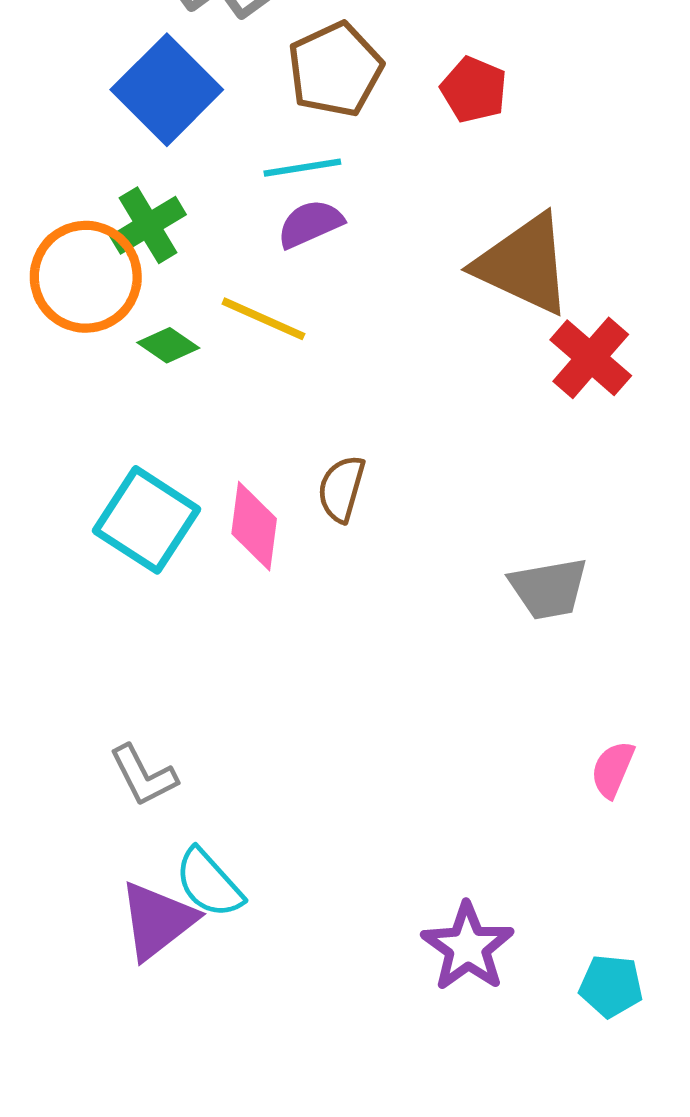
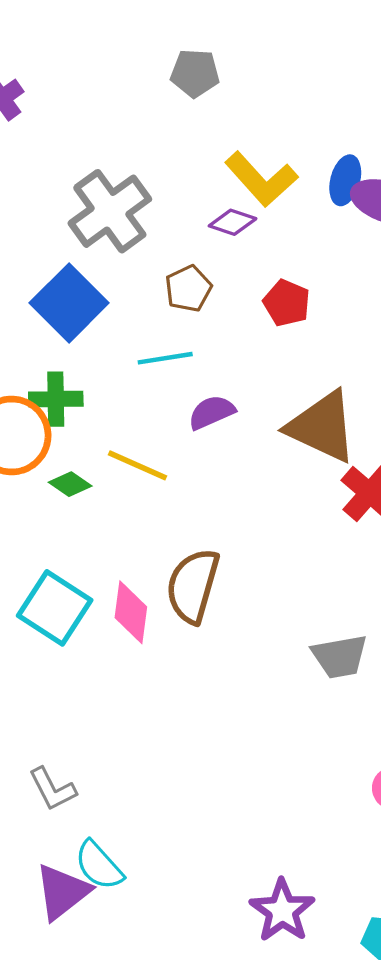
brown pentagon: (335, 69) -> (188, 289), size x0.7
purple semicircle: (310, 224) -> (212, 412), moved
green cross: (148, 225) -> (56, 399), turned 30
brown semicircle: (341, 489) -> (193, 586), size x1.6

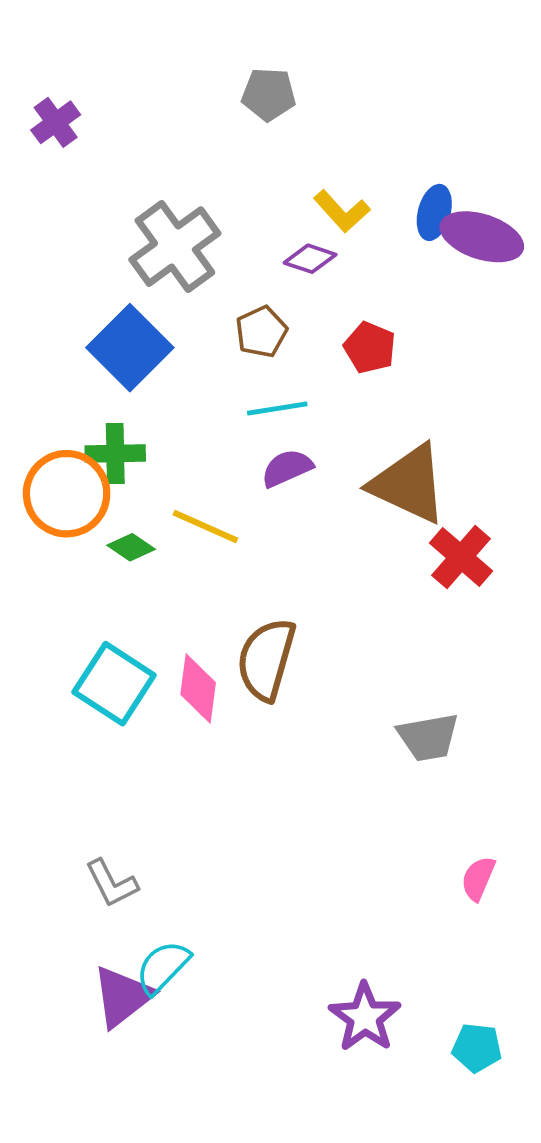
yellow L-shape: (261, 179) -> (342, 211), size x0.7
cyan line: (165, 358) -> (277, 408), moved
cyan semicircle: (99, 865) -> (163, 967), turned 86

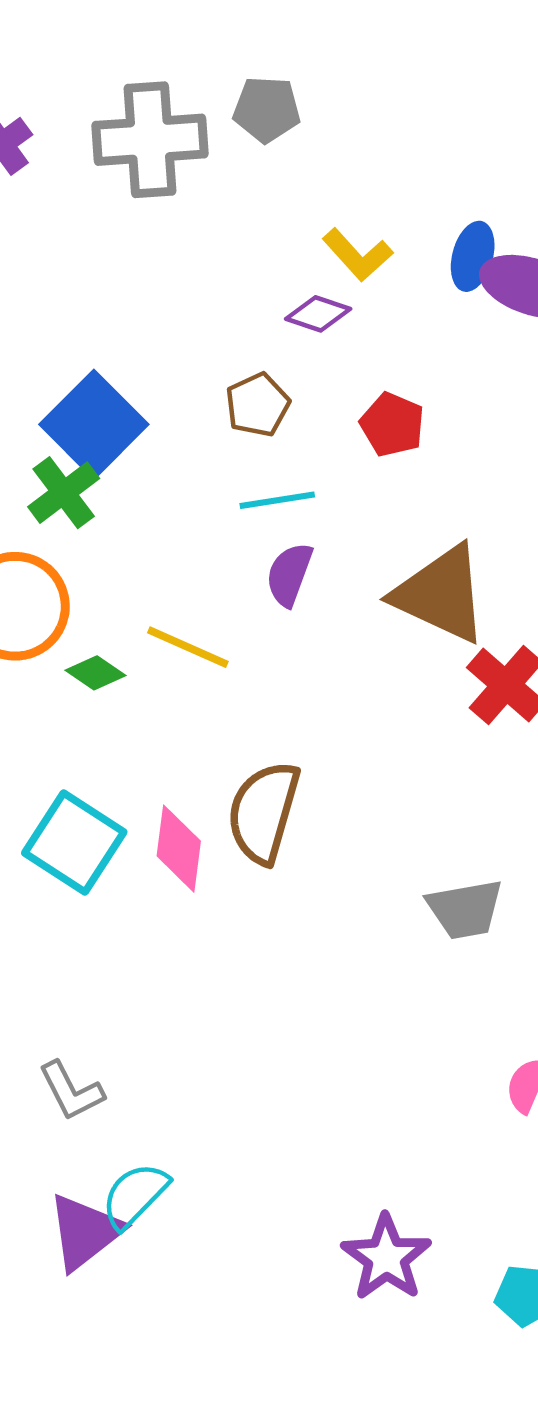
gray cross: (175, 247) -> (150, 140), moved, turned 32
green cross: (115, 454) -> (64, 493), moved, turned -36
purple semicircle: (287, 468) -> (289, 574), turned -46

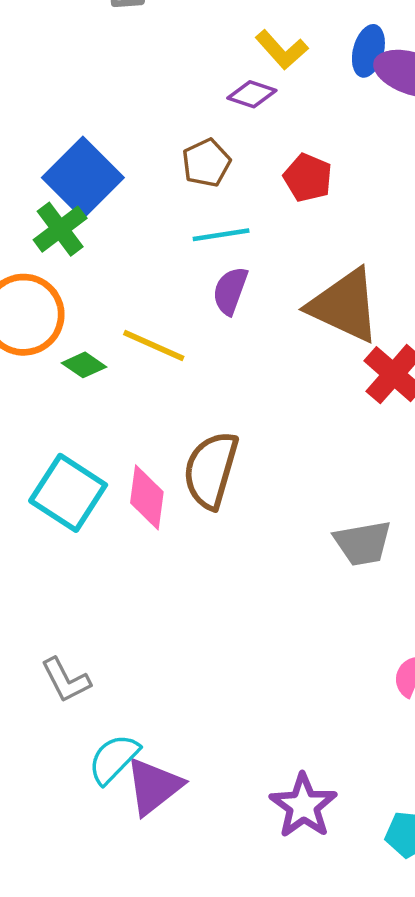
purple triangle: (85, 1232) -> (154, 786), moved

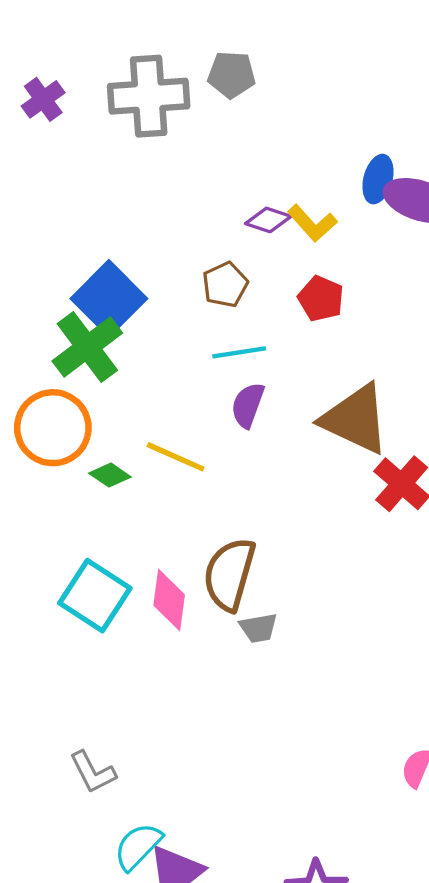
yellow L-shape: (282, 50) -> (312, 223), moved
green cross: (60, 229) -> (87, 347), size x1.4
gray trapezoid: (363, 543) -> (258, 628), moved, size x0.7

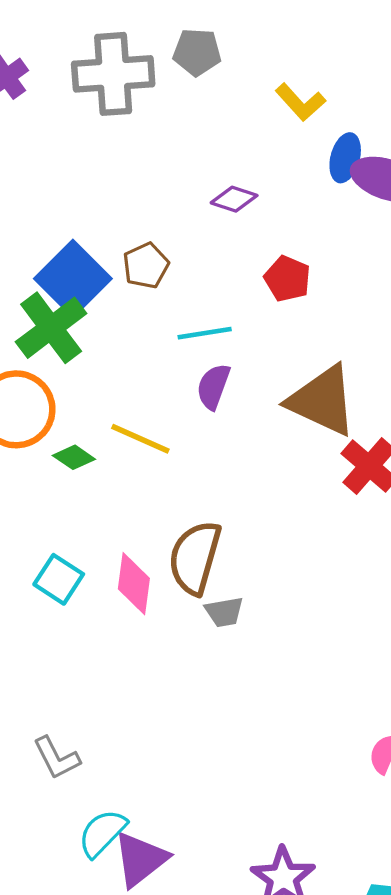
yellow L-shape: (312, 223) -> (301, 102), moved
brown pentagon: (225, 285) -> (146, 266), moved
cyan square: (95, 596) -> (59, 579), size x0.7

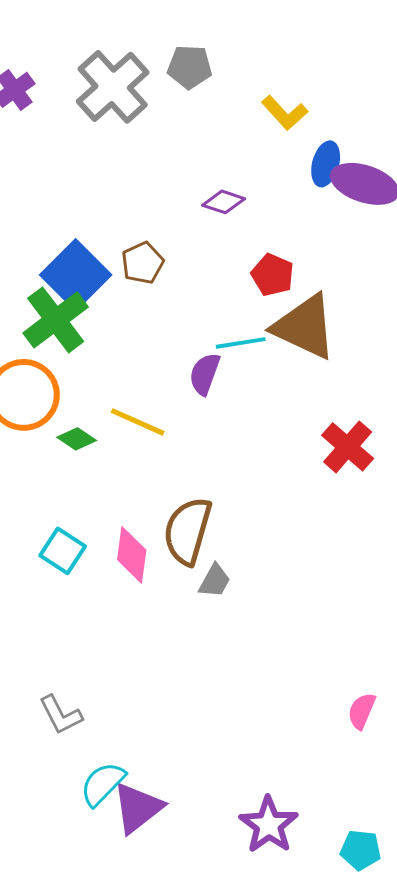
gray cross: (113, 74) -> (113, 87), turned -38
cyan line: (205, 333) -> (241, 343), moved
brown triangle: (322, 401) -> (305, 327), moved
gray trapezoid: (224, 612) -> (215, 581), turned -51

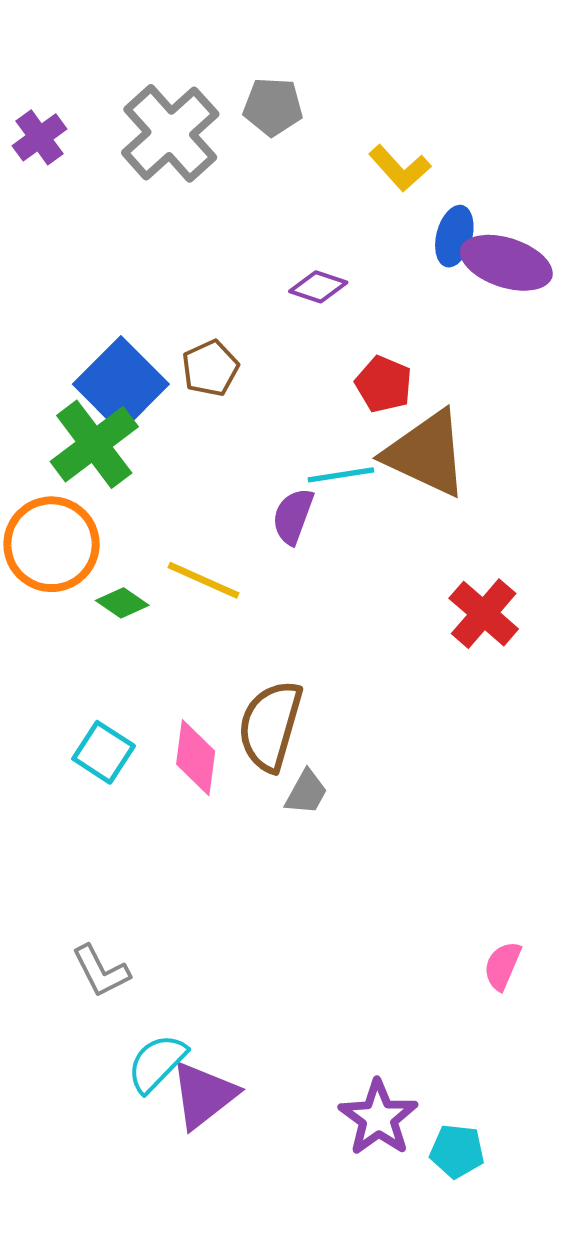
cyan pentagon: (361, 850) -> (457, 1151), moved

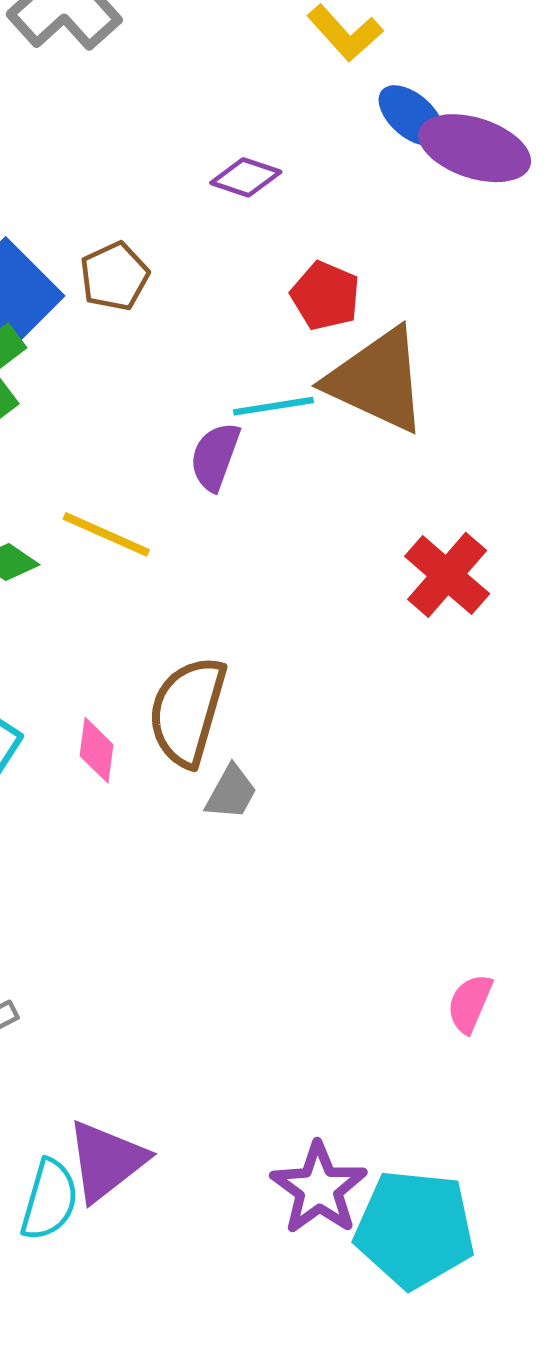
blue ellipse: (454, 236) -> (411, 116), turned -64
pink diamond: (196, 758) -> (97, 750), size x0.7
cyan semicircle: (157, 1063) -> (49, 1200), moved, turned 152
cyan pentagon: (457, 1151) -> (415, 1229), size x1.8

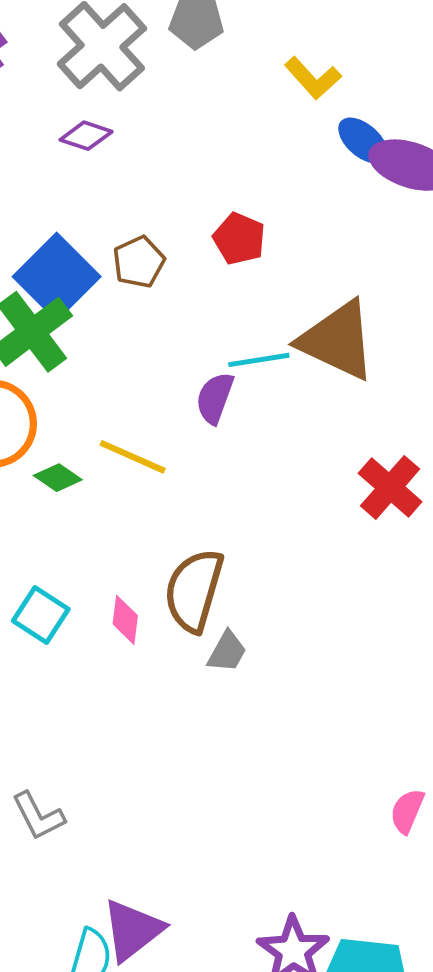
purple diamond: (246, 177) -> (86, 136), moved
red pentagon: (325, 296) -> (239, 239), moved

